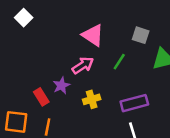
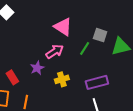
gray square: (141, 35) -> (100, 35), moved
red rectangle: (41, 97) -> (12, 77), moved

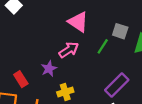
yellow cross: (62, 79) -> (65, 92), moved
purple rectangle: (97, 82) -> (117, 85), turned -30

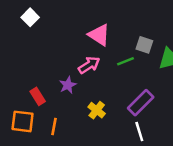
green line: (103, 46) -> (126, 61), turned 35
yellow cross: (65, 92) -> (97, 110), moved, turned -35

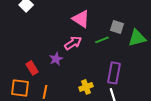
purple rectangle: (141, 103) -> (114, 73), turned -35
yellow cross: (97, 110) -> (86, 87), moved, turned 32

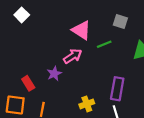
gray square: (117, 27) -> (120, 21), moved
green line: (102, 40) -> (104, 44), moved

